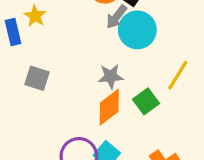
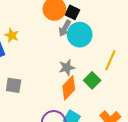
gray square: (37, 78) -> (14, 85), moved

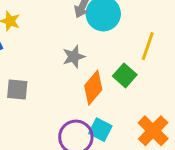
gray star: (67, 68) -> (74, 57), moved

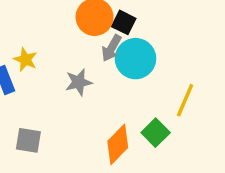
gray star: (74, 57) -> (79, 82), moved

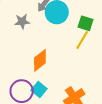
green square: (156, 133) -> (86, 23), moved, turned -35

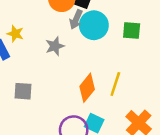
yellow line: (82, 40) -> (115, 84), moved

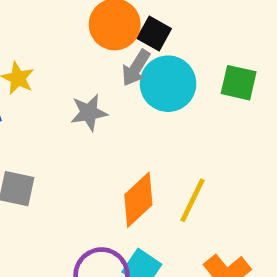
green square: (132, 30) -> (239, 83), moved

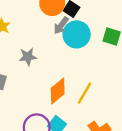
gray star: (89, 112) -> (28, 57), moved

